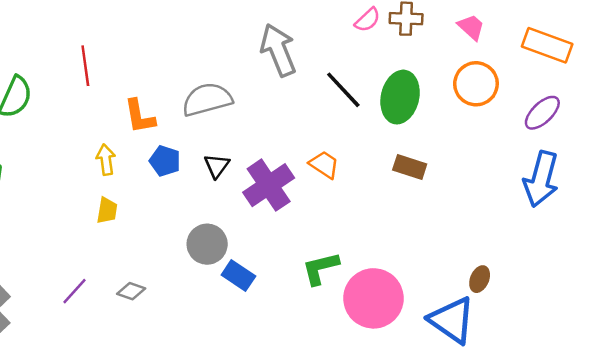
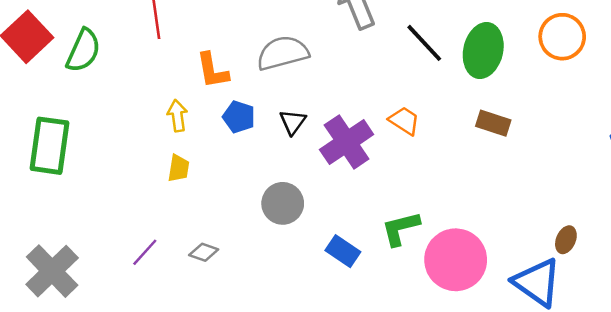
blue rectangle: (238, 275) -> (343, 251), moved

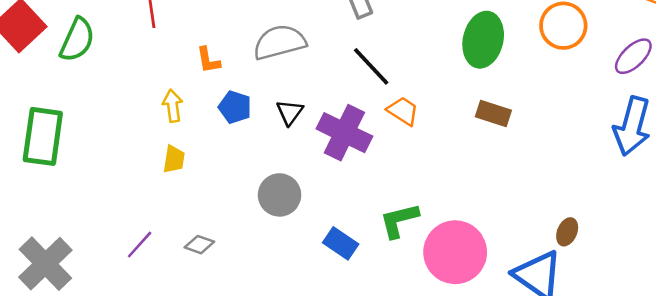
black line: (424, 43) -> (371, 66), moved
orange L-shape: (212, 71) -> (208, 60), size x0.7
purple cross: (347, 142) -> (344, 133), turned -30

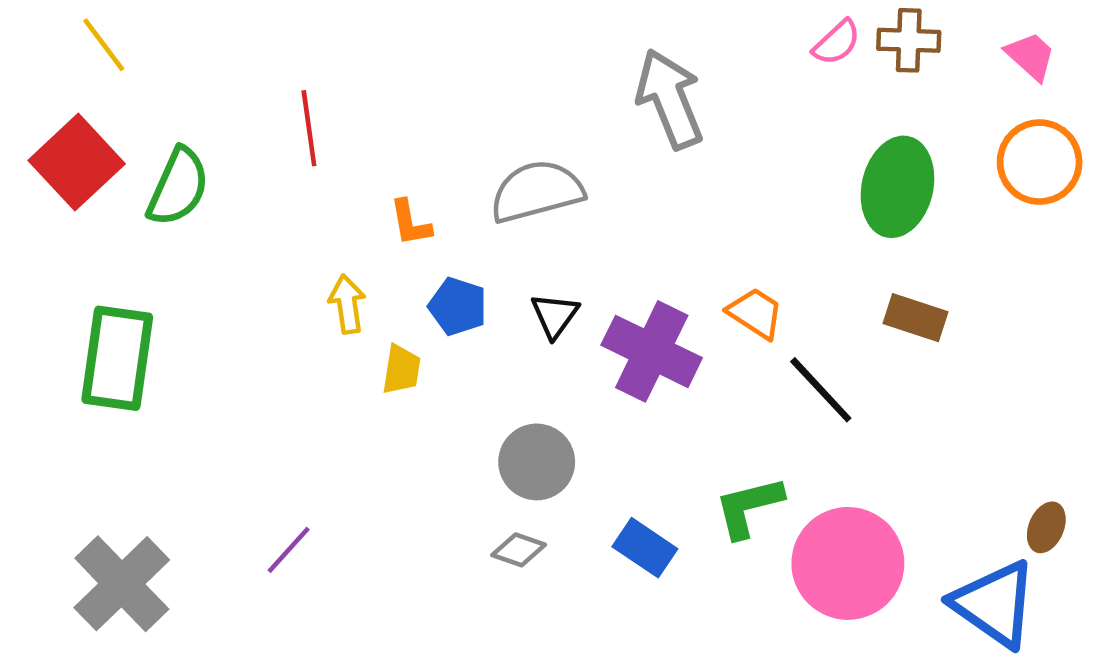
black line: (371, 66) -> (821, 390), moved
yellow trapezoid: (174, 159) -> (401, 370), moved
gray diamond: (199, 245) -> (519, 550), moved

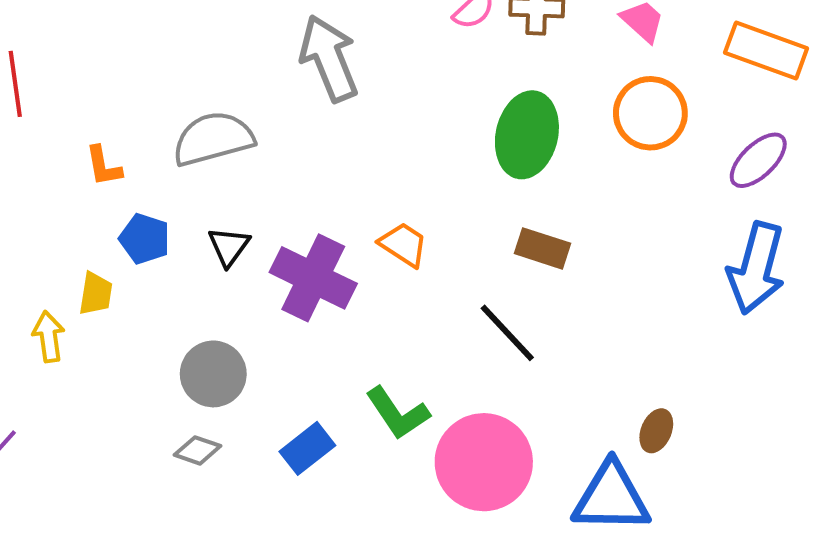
yellow arrow: (347, 304) -> (49, 337), moved
black line: (821, 390) -> (507, 333), moved
green L-shape: (749, 507) -> (398, 413), turned -110
blue rectangle: (645, 548) -> (307, 448), turned -72
blue triangle: (994, 604) -> (611, 497), turned -34

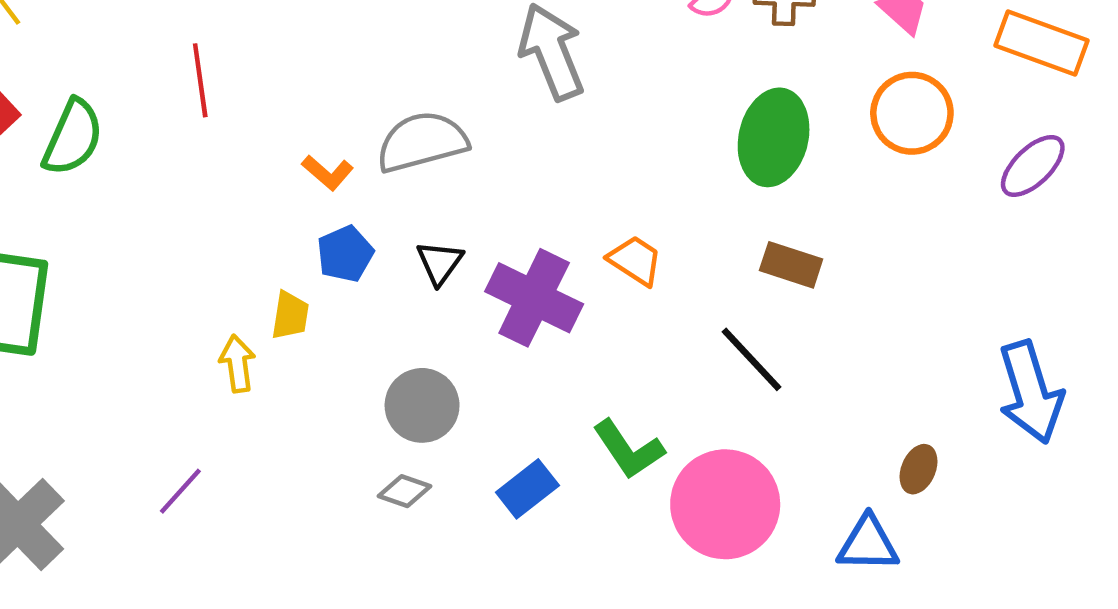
orange L-shape: (103, 166) -> (328, 173), moved, turned -39
blue pentagon: (145, 239) -> (345, 254), turned 30
blue arrow: (756, 268) -> (1031, 392), moved, turned -32
blue triangle: (611, 497) -> (868, 544), size x0.7

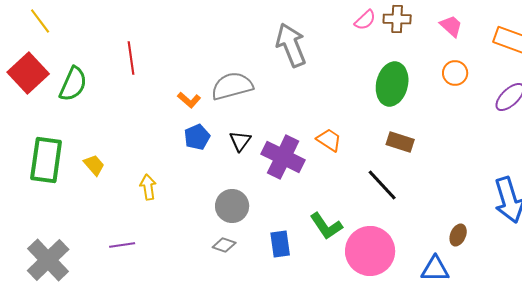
orange circle: (912, 113) -> (455, 73), size x0.7
yellow trapezoid: (290, 315) -> (94, 165), moved, turned -50
blue rectangle: (527, 489) -> (280, 244), turned -60
purple line: (180, 491) -> (122, 245), turned 40

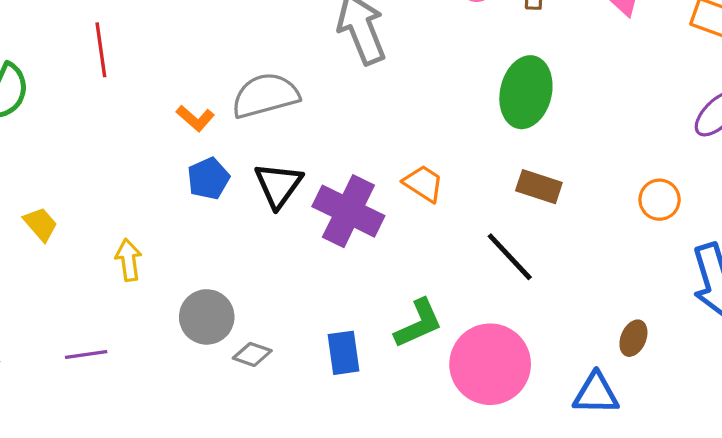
orange circle: (455, 73) -> (660, 200), moved
black triangle: (240, 141) -> (278, 185), size x1.4
gray circle: (232, 206) -> (207, 317), moved
green L-shape: (326, 226) -> (418, 323), turned -80

